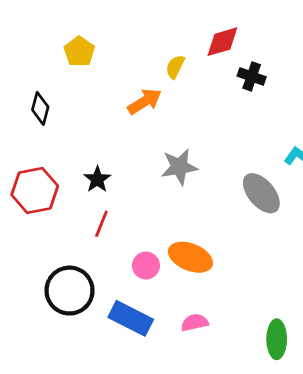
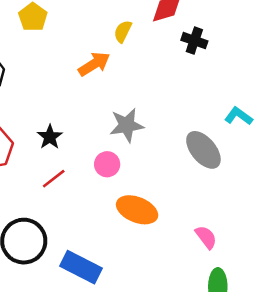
red line: (101, 224) -> (54, 179), turned 30
pink circle: (146, 266) -> (107, 164), moved
pink semicircle: (195, 323) -> (206, 237), moved, turned 65

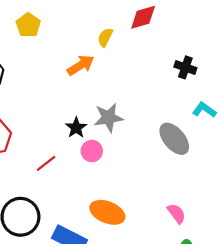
black cross: (194, 41) -> (185, 67), moved
black star: (50, 137) -> (76, 128), moved
orange ellipse: (137, 210) -> (107, 212), moved

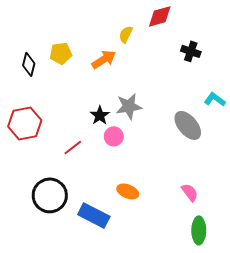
yellow pentagon: (28, 25) -> (61, 53), moved, turned 30
black cross: (185, 67) -> (191, 51), moved
orange ellipse: (107, 212) -> (128, 191), size x0.7

